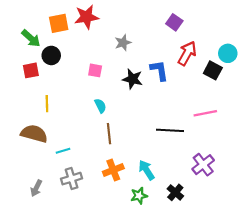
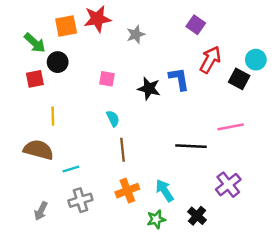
gray star: (123, 43) -> (136, 34), moved

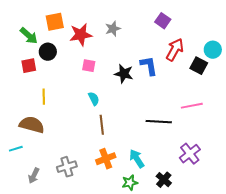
red star: (97, 19) -> (81, 35), moved
cyan line: (71, 169) -> (16, 149), moved

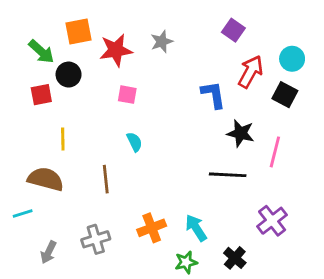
cyan circle: (213, 50) -> (292, 59), moved
black star: (124, 74) -> (241, 133), moved
pink line: (192, 106) -> (275, 152), turned -65
brown line: (102, 125) -> (106, 179), moved

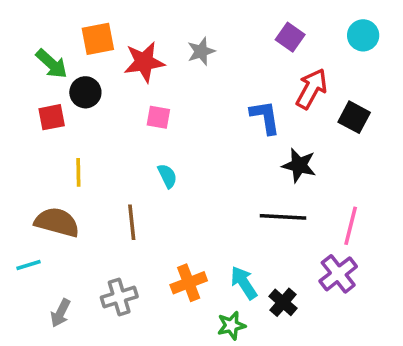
cyan circle: (292, 59) -> (363, 35), moved
pink line: (275, 152) -> (351, 226), moved
black cross: (235, 258) -> (283, 302), moved

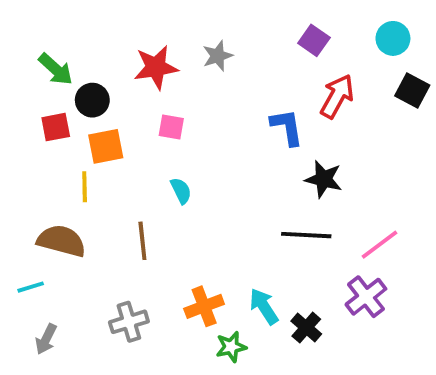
orange square: (98, 39) -> (106, 146), moved
black square: (354, 117) -> (412, 90), moved
pink line: (351, 226) -> (379, 245), turned 39
gray arrow: (60, 313) -> (46, 339), moved
green star: (231, 325) -> (231, 347), moved

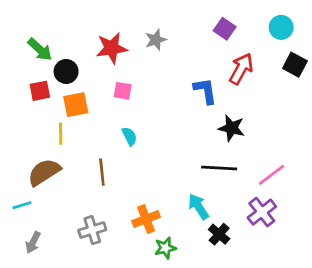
brown semicircle: (61, 241) -> (44, 172), turned -48
cyan arrow: (264, 306) -> (198, 207), moved

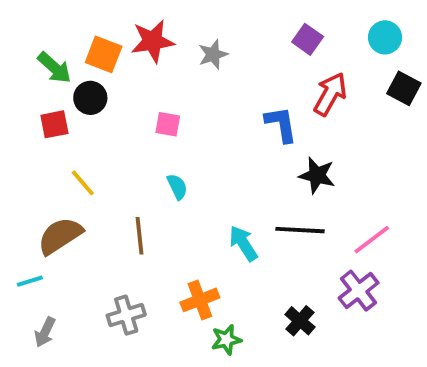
red star: (112, 48) -> (153, 41), moved
orange square: (76, 105) -> (104, 54), moved, turned 32
yellow line: (61, 134) -> (83, 183), turned -40
cyan arrow: (198, 207) -> (243, 243), moved

